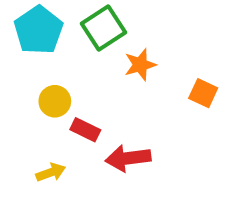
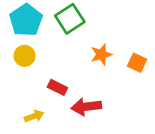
orange star: (140, 65) -> (101, 54), moved
yellow circle: (55, 101) -> (25, 56), moved

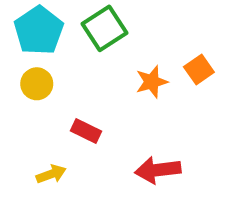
orange square: (137, 63) -> (199, 69), moved, turned 30
red arrow: (86, 107) -> (158, 170), moved

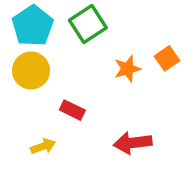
yellow circle: (37, 84) -> (31, 70), size x1.4

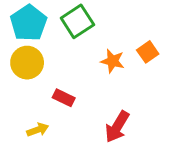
orange star: (127, 69) -> (113, 61), turned 30
red arrow: (133, 143) -> (117, 127), turned -52

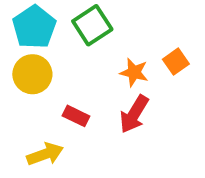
red arrow: (117, 127) -> (134, 114), moved
yellow arrow: (38, 130) -> (45, 154), size x1.4

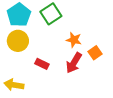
orange square: (176, 62) -> (95, 53), moved
yellow arrow: (45, 154) -> (14, 85), moved, turned -150

